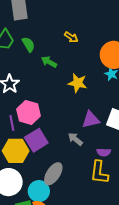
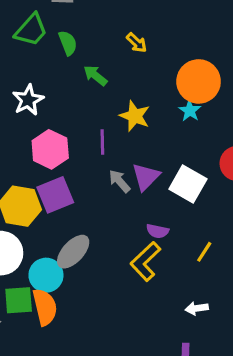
purple triangle: (91, 120) -> (146, 177), turned -42
purple line: (12, 123) -> (102, 142), moved
gray arrow: (75, 139) -> (119, 181), moved
yellow L-shape: (99, 172) -> (145, 261), turned 30

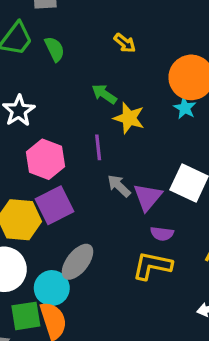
green arrow: (95, 75) -> (104, 94), moved
purple triangle: (146, 177) -> (148, 197), moved
yellow L-shape: (145, 261) -> (152, 266), turned 60

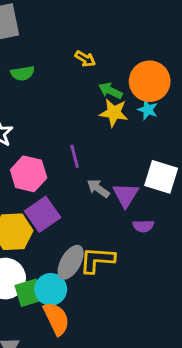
green semicircle: (55, 49) -> (23, 73), turned 115
green arrow: (104, 94) -> (110, 91), moved
yellow star: (129, 118) -> (114, 113), moved
yellow L-shape: (152, 266) -> (97, 260), moved
green square: (26, 316) -> (29, 293), moved

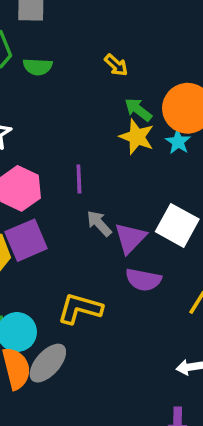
purple semicircle: (143, 226) -> (143, 280), size x1.4
gray ellipse: (71, 262) -> (48, 363), moved

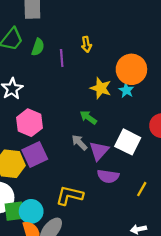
yellow arrow: (116, 65) -> (86, 44), turned 40
green semicircle: (38, 67) -> (38, 47), turned -72
green arrow: (138, 110) -> (88, 117), moved
purple line: (79, 179) -> (62, 58), moved

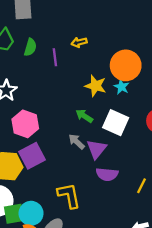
yellow arrow: (86, 44) -> (79, 42), turned 88
white square: (128, 142) -> (116, 123), moved
yellow L-shape: (69, 195) -> (69, 196), turned 68

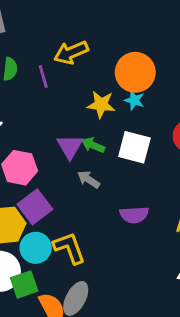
yellow arrow: (79, 42) -> (71, 53), size x1.6
purple triangle: (97, 149) -> (70, 147), moved
yellow L-shape: (69, 196) -> (69, 248), moved
cyan circle: (31, 213) -> (36, 248), moved

